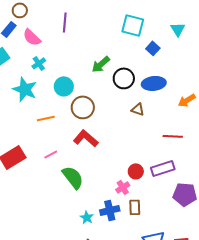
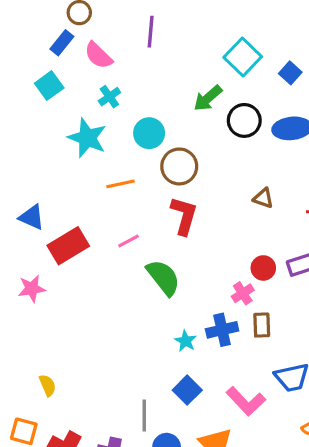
cyan square: (133, 25) -> (243, 57), moved, turned 30
brown triangle: (138, 109) -> (263, 198), moved
red L-shape: (86, 138) -> (184, 216), turned 65

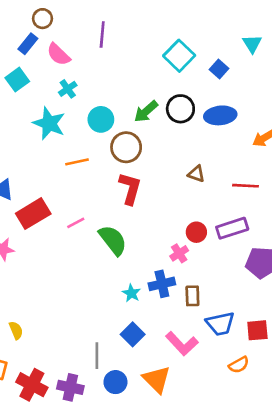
green arrow: (208, 98) -> (146, 111), moved
pink line: (128, 241) -> (76, 223), moved
brown rectangle: (262, 325) -> (192, 296), moved

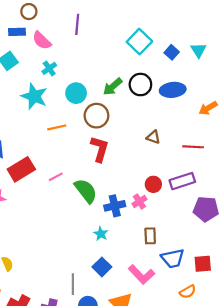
blue rectangle: (28, 44) -> (17, 32), turned 49
cyan triangle: (252, 44) -> (198, 50), moved
blue cross: (162, 284) -> (115, 206), moved

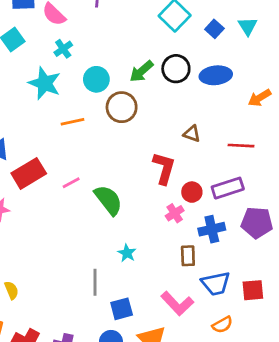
red L-shape: (100, 149) -> (164, 168), moved
blue cross: (115, 206) -> (212, 229), moved
blue square: (102, 267) -> (122, 309), moved, turned 30
gray line: (73, 284) -> (95, 282), moved
orange semicircle: (188, 292) -> (222, 325), moved

